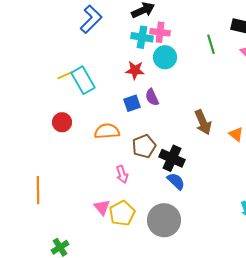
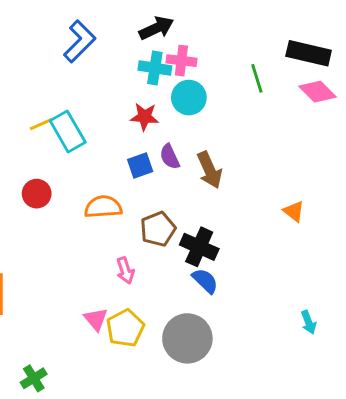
brown arrow: (203, 122) -> (210, 170), moved

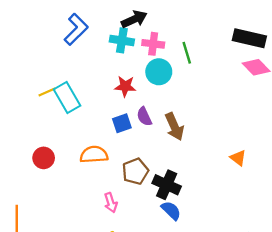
cyan cross: (155, 68) -> (122, 40), moved
green line: (257, 78) -> (187, 53), moved
red circle: (37, 194) -> (44, 158), moved

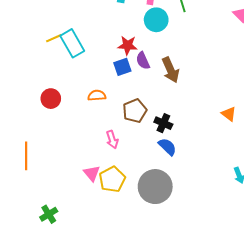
red star: (125, 86) -> (128, 45), moved
orange semicircle: (94, 155) -> (97, 96), size x0.7
orange triangle: (238, 158) -> (229, 114), moved
black cross: (167, 185) -> (163, 123), size x0.7

